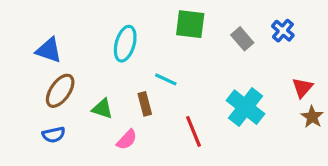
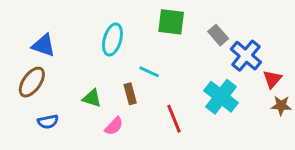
blue cross: (283, 31) -> (246, 56), moved, size x1.5
brown ellipse: (60, 91) -> (32, 82), moved
brown star: (312, 117) -> (281, 106), turned -30

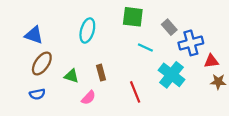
blue cross: (246, 56) -> (191, 43), turned 35
cyan line: (149, 72) -> (145, 48), moved
red triangle: (272, 79) -> (211, 61), turned 42
brown ellipse: (32, 82) -> (42, 63), moved

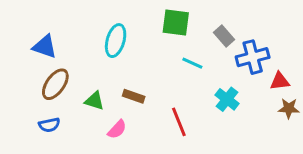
brown rectangle: (101, 73) -> (134, 96), turned -56
cyan cross: (172, 75) -> (227, 99), size x0.7

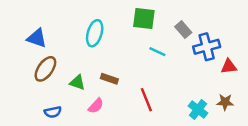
cyan cross: (227, 99) -> (198, 110), moved
brown star: (289, 108) -> (225, 102), moved
blue semicircle: (49, 125) -> (53, 112), moved

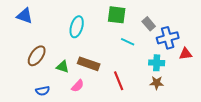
blue triangle: (37, 38) -> (25, 16), moved
brown rectangle: (109, 79) -> (89, 64), size x1.5
brown star: (225, 102) -> (157, 83), moved
cyan cross: (198, 110) -> (157, 63), moved, turned -35

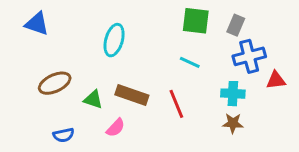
green square: (117, 15) -> (196, 21), moved
gray rectangle: (149, 24) -> (236, 25), moved, turned 64
brown ellipse: (37, 56) -> (55, 83), turned 30
red line: (119, 81) -> (176, 104), moved

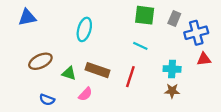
blue triangle: (37, 24) -> (27, 17), turned -30
blue cross: (249, 56) -> (196, 33), moved
red line: (176, 104) -> (130, 77), turned 40
blue semicircle: (64, 135) -> (47, 100), turned 32

